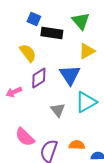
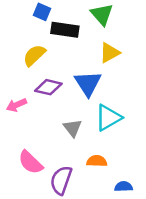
yellow semicircle: (28, 53) -> (34, 55), turned -96
purple diamond: (39, 78) -> (48, 87), turned 45
orange semicircle: (77, 145) -> (97, 161), moved

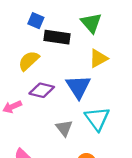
cyan triangle: (108, 118) -> (97, 119), turned -36

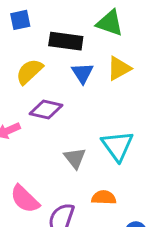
blue square: (36, 21) -> (20, 20), moved, turned -35
green triangle: (91, 23) -> (110, 23), turned -30
blue triangle: (78, 87) -> (82, 73), moved, size x0.7

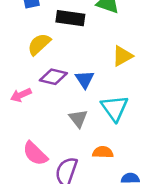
yellow triangle: (119, 68) -> (122, 56), moved
blue triangle: (82, 73) -> (85, 79), moved

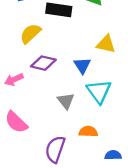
yellow triangle: (122, 56) -> (106, 44), turned 42
blue triangle: (85, 79) -> (82, 65), moved
pink semicircle: (35, 154) -> (16, 122), moved

